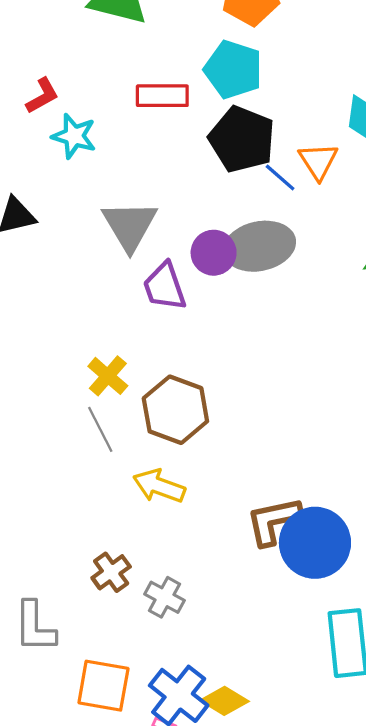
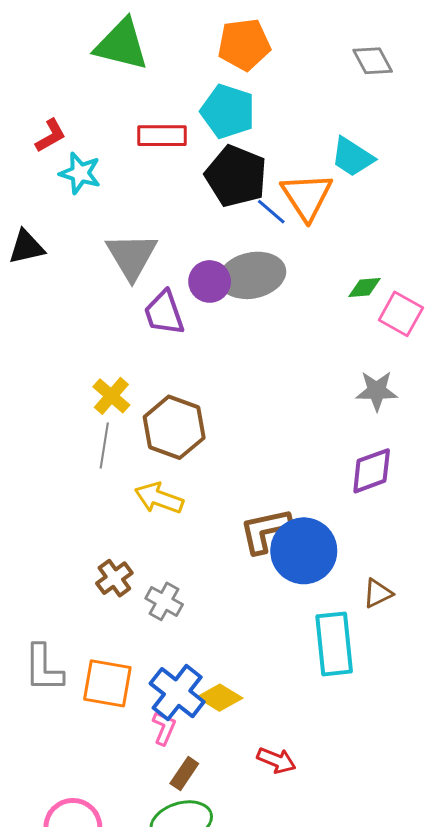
orange triangle: (318, 161) -> (307, 196), size x1.4
gray line: (100, 429) -> (104, 445), turned 36
gray L-shape: (35, 627) -> (44, 668), moved

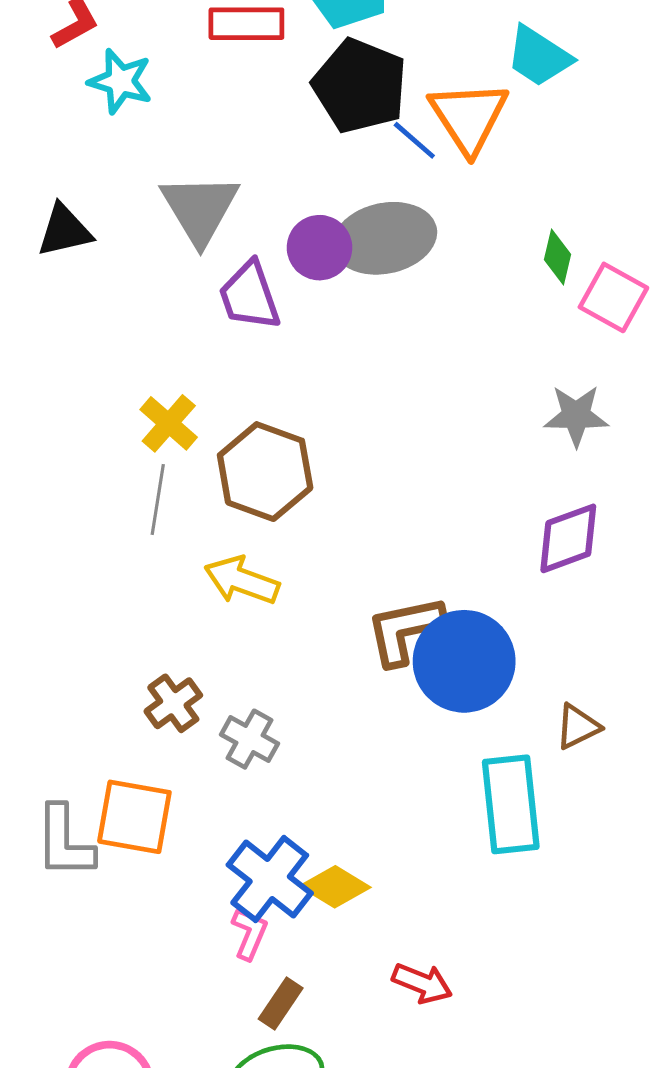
black triangle: (26, 247) -> (64, 231), moved
green diamond: (365, 288) -> (557, 257), turned -72
orange square: (107, 683) -> (134, 817), moved

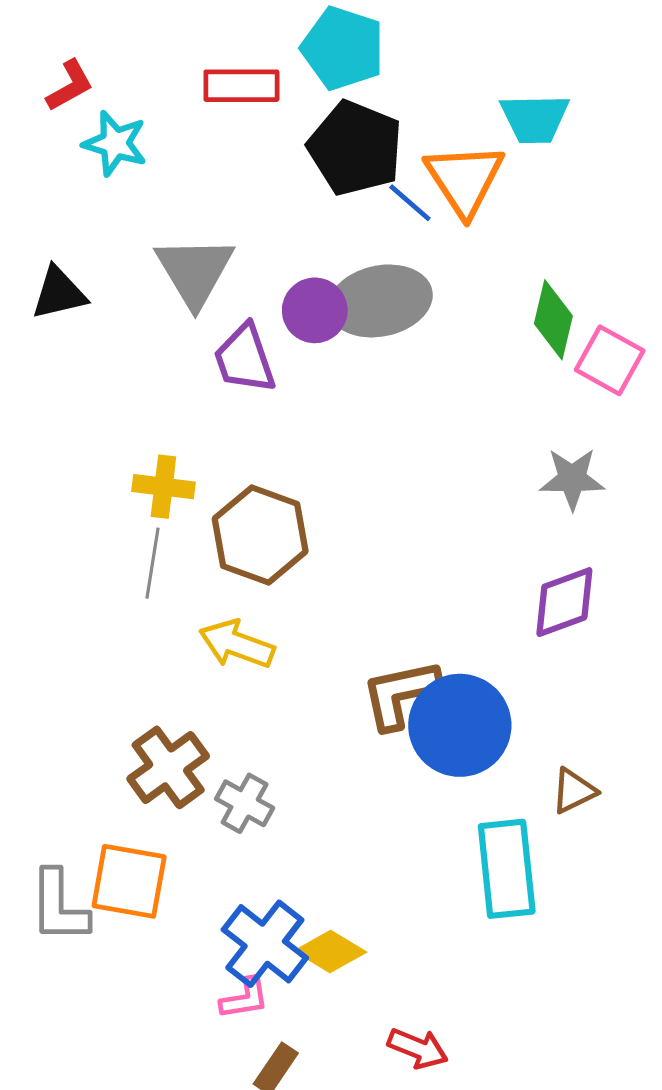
cyan trapezoid: (539, 56) -> (535, 118), turned -34
green diamond: (557, 257) -> (553, 320), size x1.4
yellow cross: (169, 423) -> (163, 487), turned -34
brown cross: (173, 703) -> (168, 767), size x1.4
pink L-shape: (250, 933) -> (245, 998), turned 58

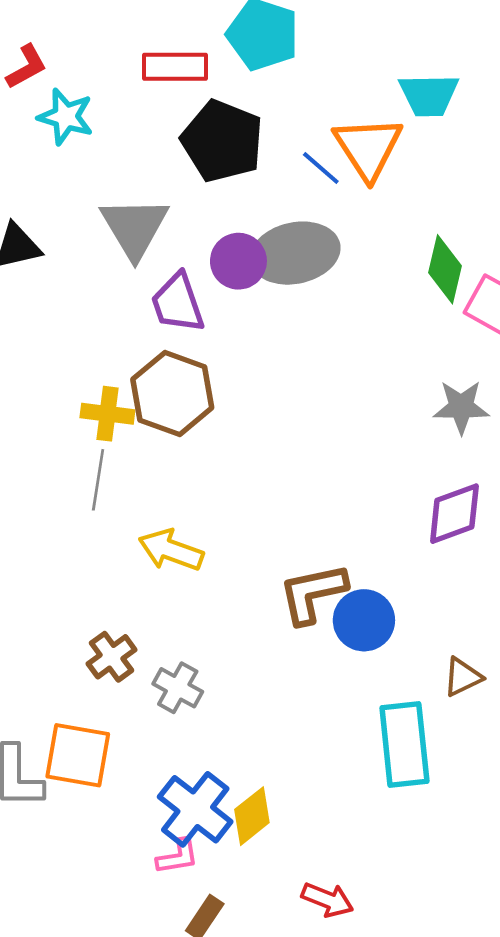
black pentagon: (355, 148) -> (222, 141), moved
brown hexagon: (260, 535) -> (172, 393), moved
blue circle: (460, 725) -> (364, 620), size x0.7
brown cross: (168, 767) -> (112, 657), size x0.7
yellow diamond: (330, 952) -> (252, 816), turned -70

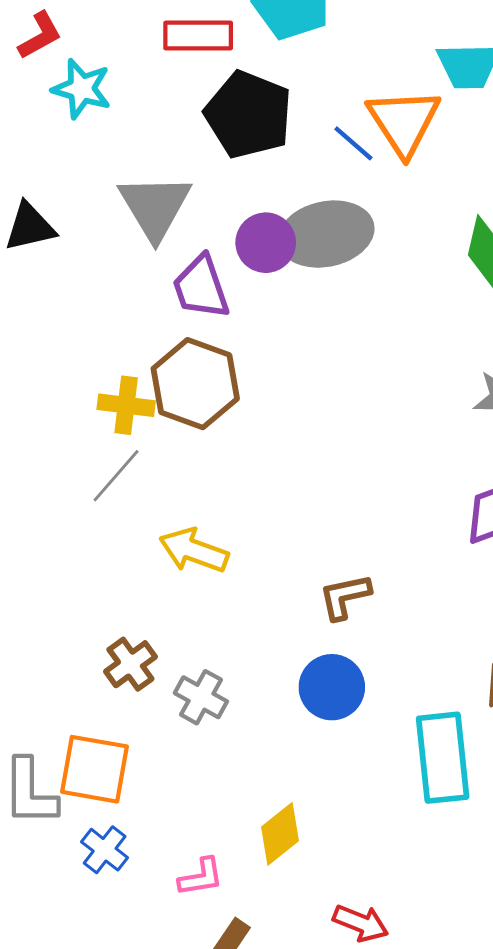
gray line: (98, 480) -> (116, 476), turned 32
brown L-shape: (313, 593) -> (345, 597), size x0.7
blue circle: (364, 620) -> (332, 687), moved
blue cross: (195, 809) -> (105, 850), moved, size x0.6

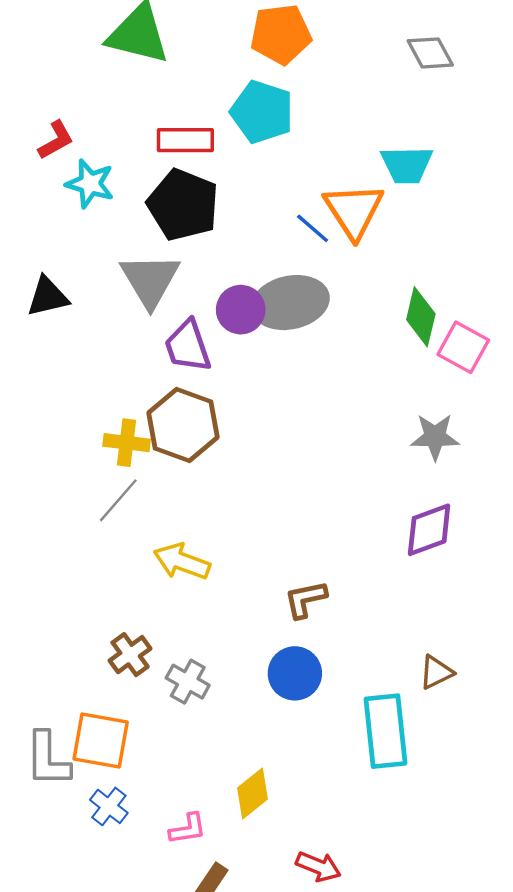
black pentagon: (248, 115) -> (183, 205), moved

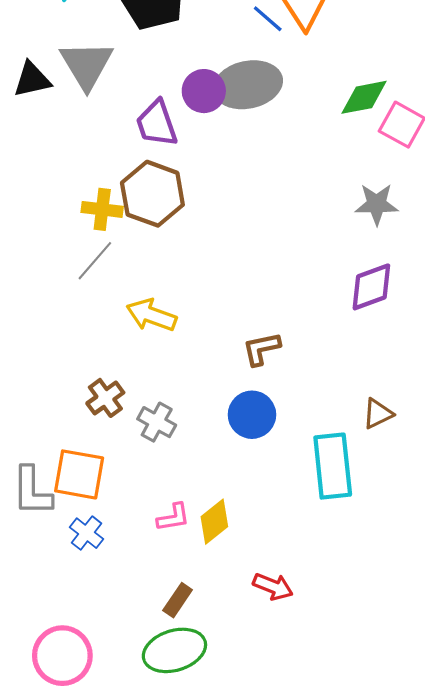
gray triangle: (150, 280) -> (86, 65), moved
green diamond: (421, 317) -> (364, 97), turned 66
pink L-shape: (188, 829) -> (173, 517), moved

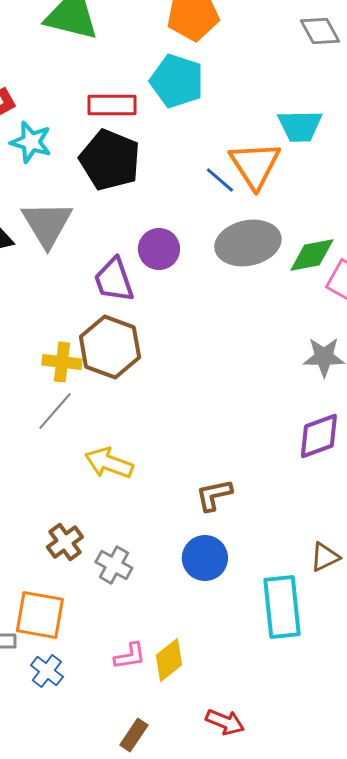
gray ellipse: (248, 85) -> (248, 243), moved

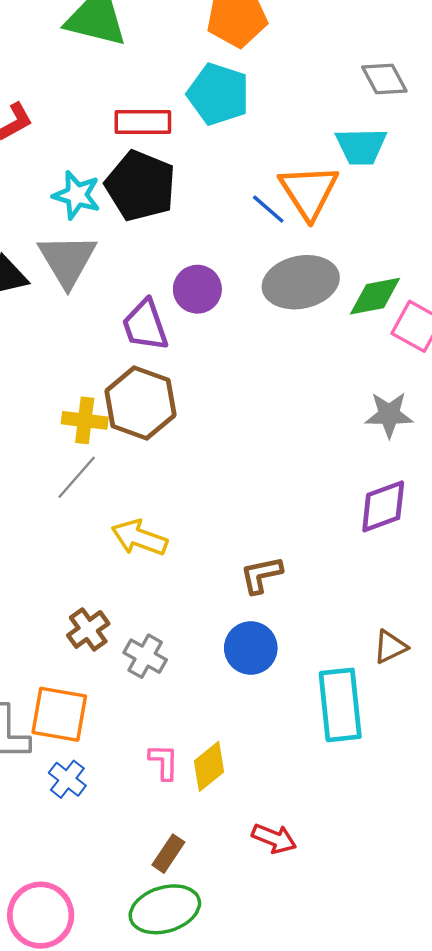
gray diamond: (320, 31) -> (384, 79), moved
cyan star: (31, 142) -> (77, 195), moved
pink L-shape: (130, 656) -> (164, 762), turned -80

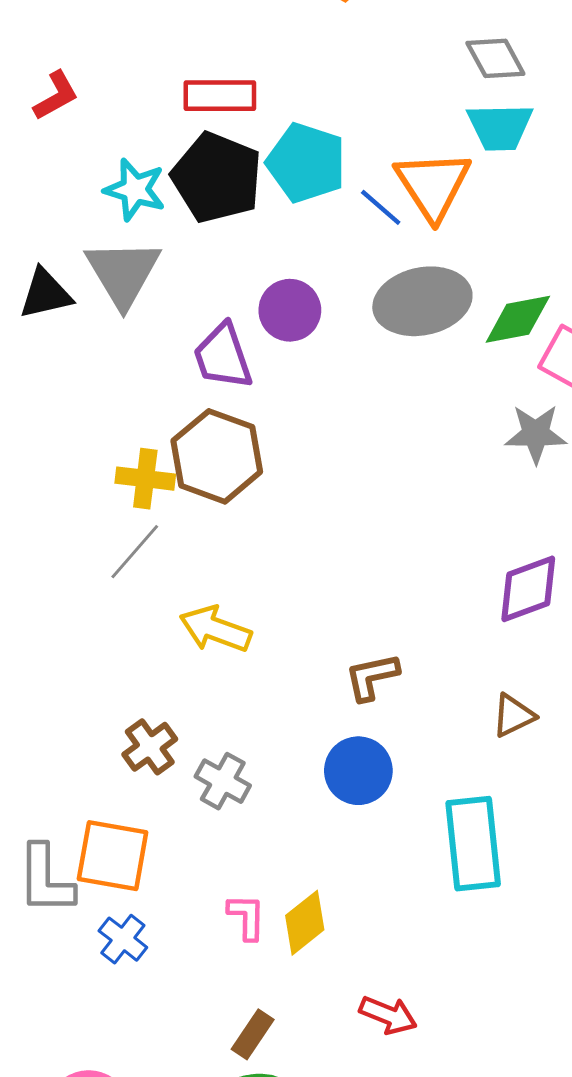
gray diamond: (384, 79) -> (495, 58), moved
cyan pentagon: (218, 94) -> (306, 163), moved
gray star: (389, 415) -> (536, 434), moved
brown triangle: (390, 647) -> (513, 716), moved

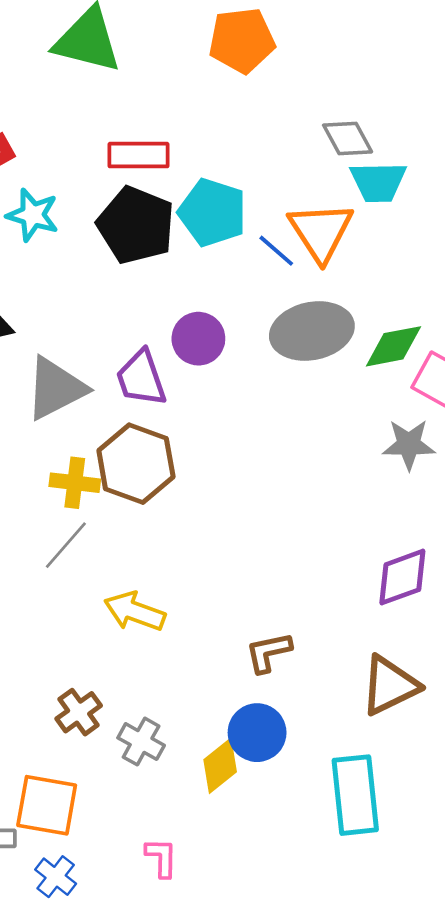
gray diamond: (495, 58) -> (348, 138), moved
cyan star: (135, 190) -> (33, 215), moved
gray triangle: (123, 273) -> (56, 388), moved, turned 34
brown triangle: (513, 716) -> (390, 685), size x1.6
yellow diamond: (305, 923) -> (220, 766), moved

